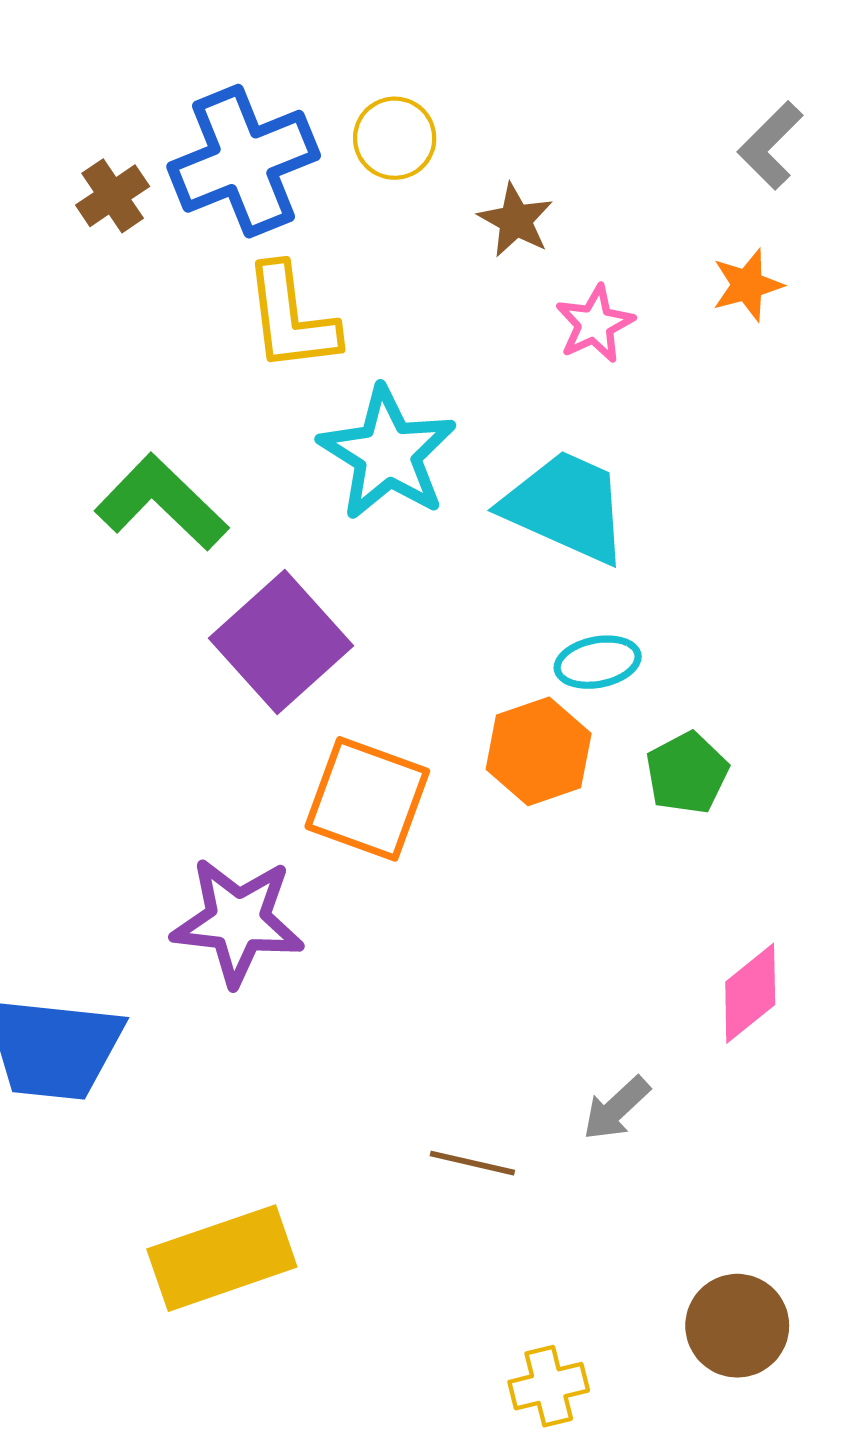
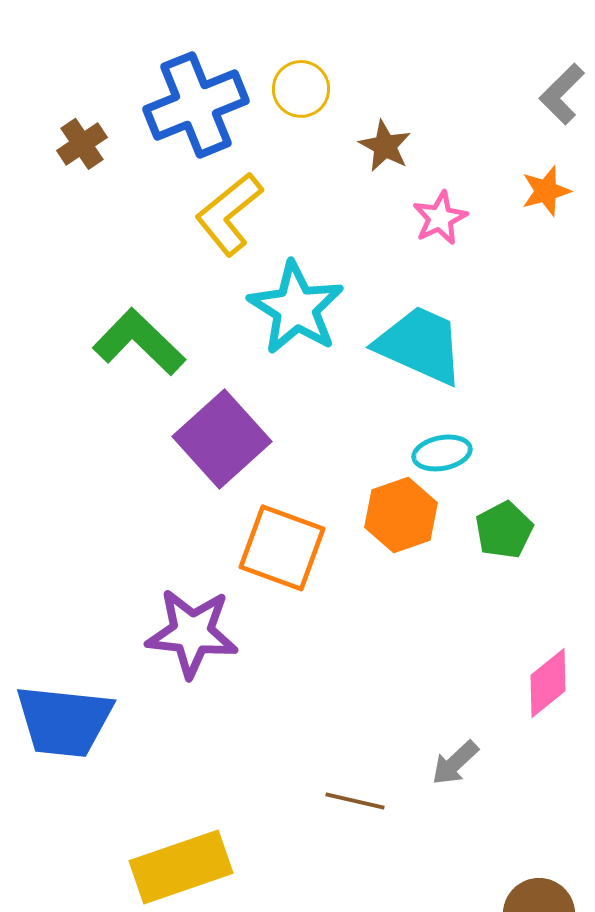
brown cross: (113, 196) -> (82, 144), moved
yellow L-shape: (291, 318) -> (229, 214), turned 58

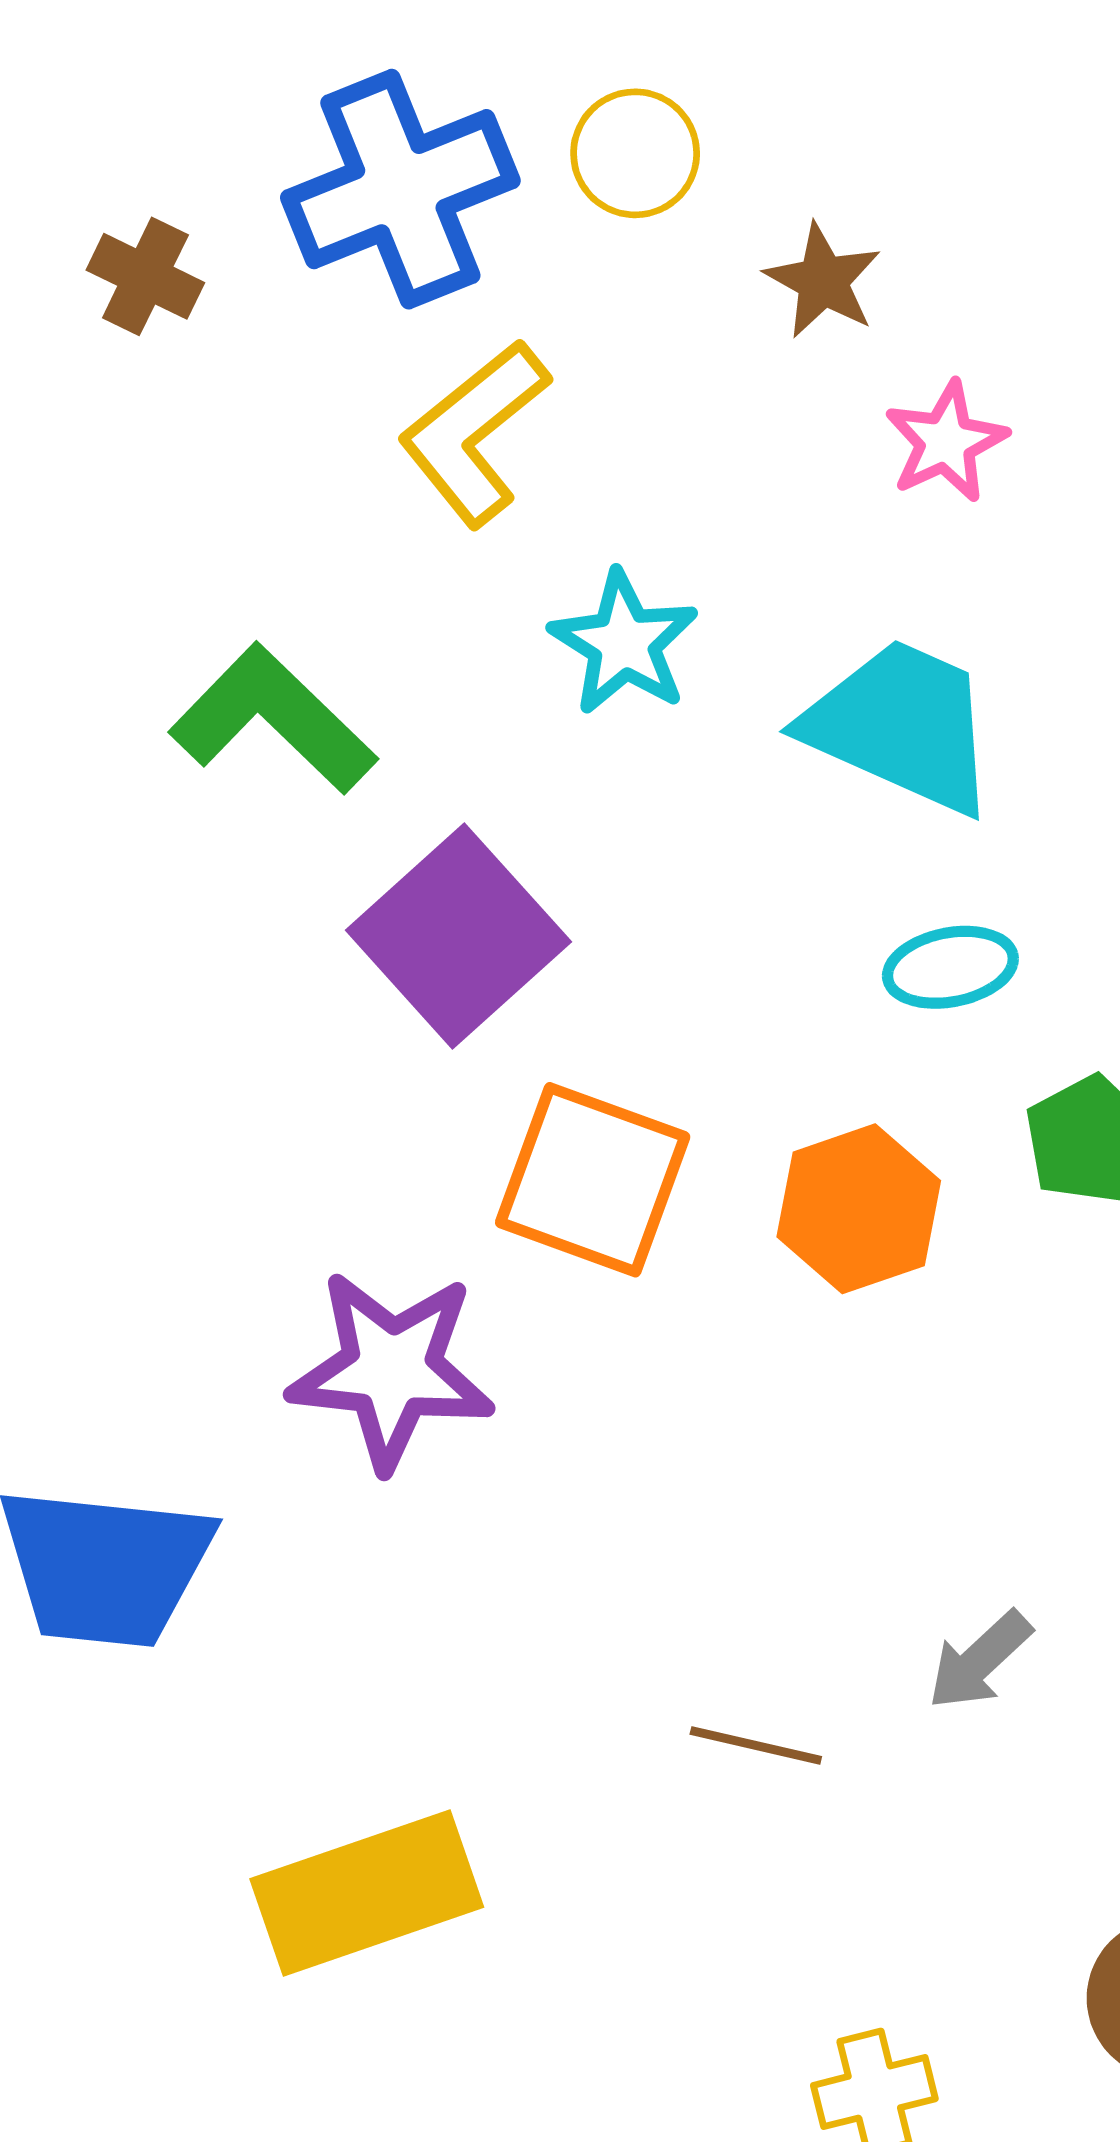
brown cross: (82, 144) -> (145, 276), turned -30
cyan star: (296, 308) -> (624, 643), size x0.7
orange hexagon: (401, 515) -> (859, 1209), moved

